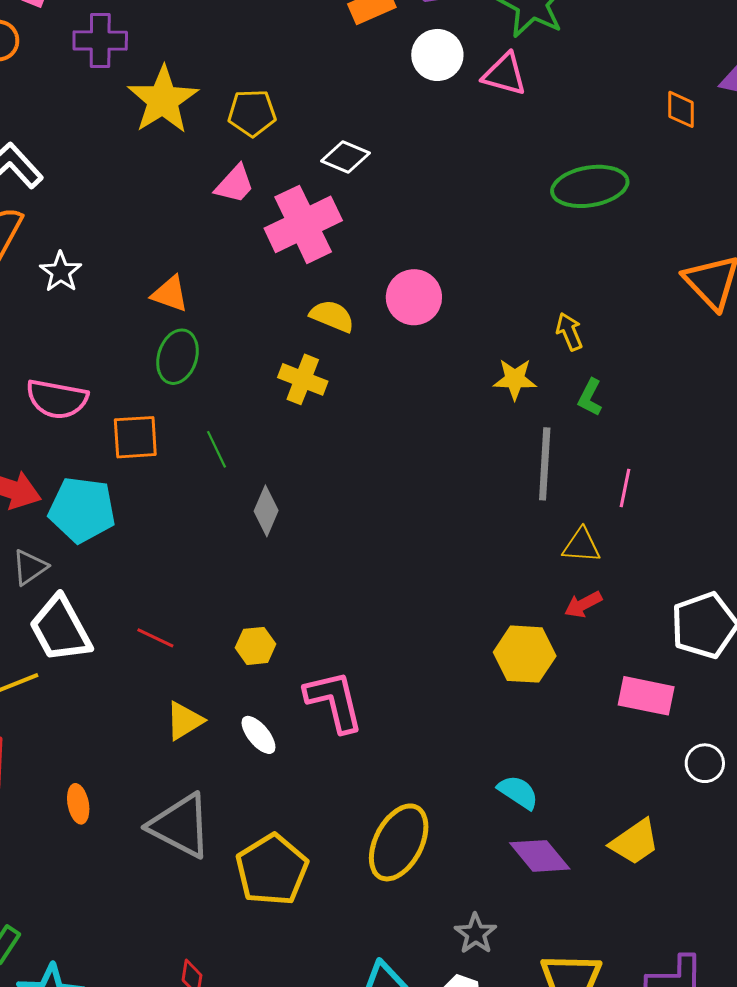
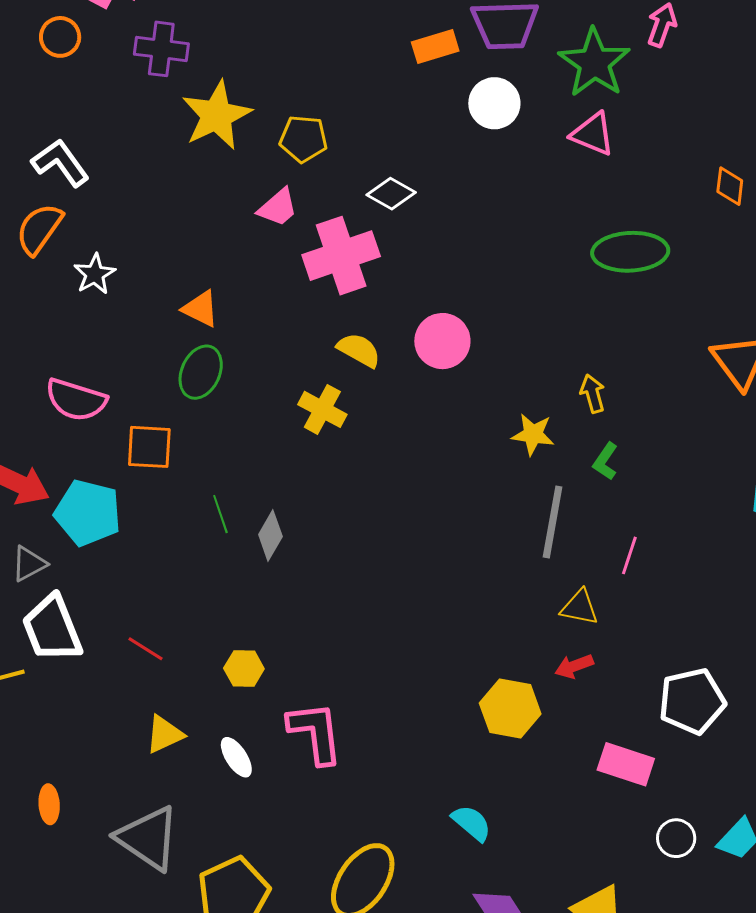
pink triangle: (505, 74) -> (593, 134), moved
green line: (216, 449) -> (220, 514), moved
cyan semicircle: (518, 792) -> (472, 823), moved

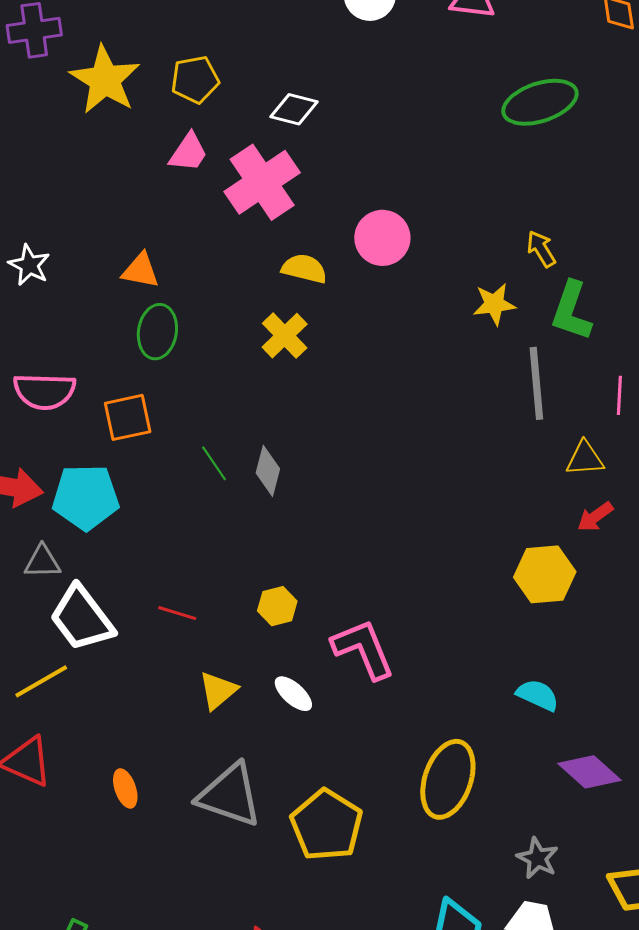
yellow cross: (322, 409) -> (285, 336), turned 33
green L-shape: (605, 461) -> (571, 311), size x1.6
gray triangle: (29, 564) -> (42, 562), turned 42

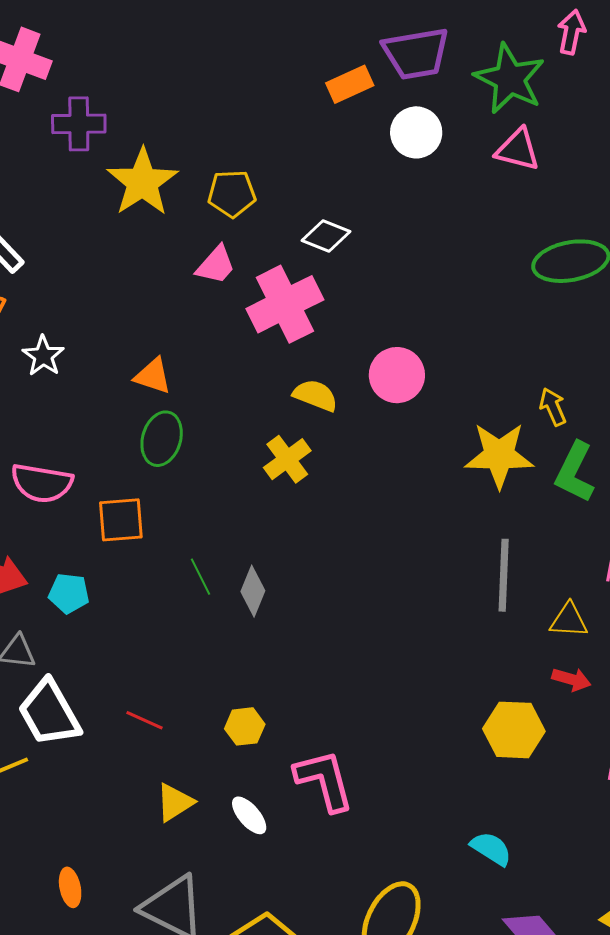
yellow star: (494, 304) -> (499, 455), size x1.6
gray line: (536, 383) -> (504, 575), moved
cyan pentagon: (86, 497) -> (69, 593), size x0.6
red arrow: (595, 517) -> (571, 679), turned -135

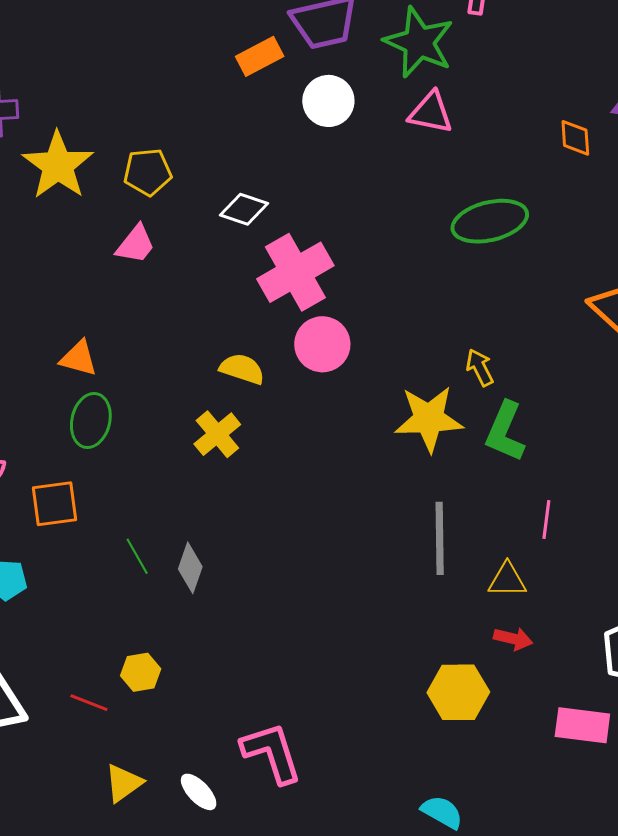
pink cross: (285, 304) -> (295, 272), moved
yellow hexagon: (245, 726) -> (141, 672), moved

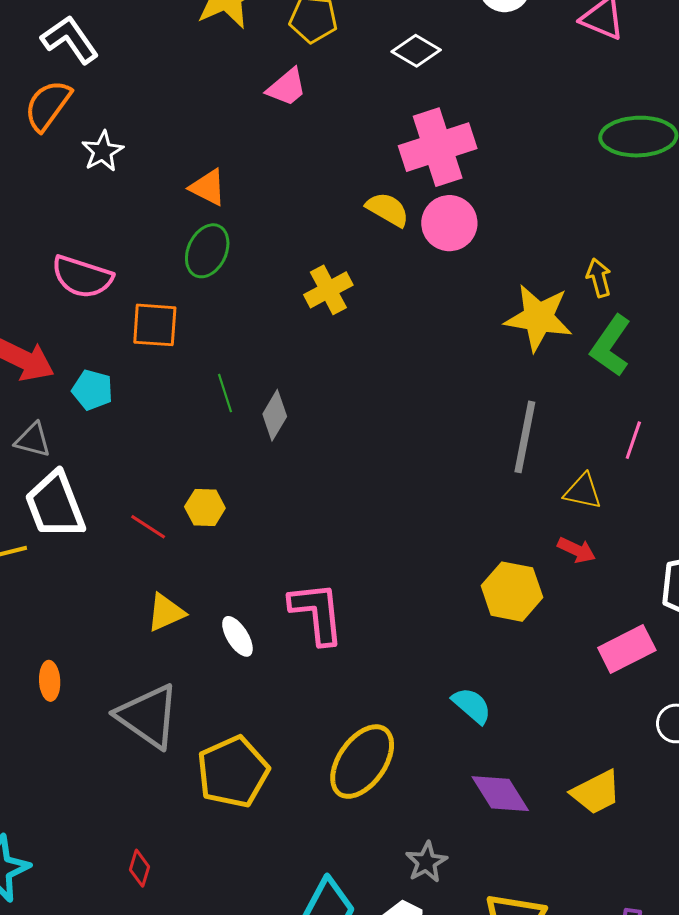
white diamond: (244, 209) -> (416, 51), moved
yellow semicircle: (242, 369) -> (388, 210), moved
pink rectangle: (582, 725) -> (627, 649), turned -46

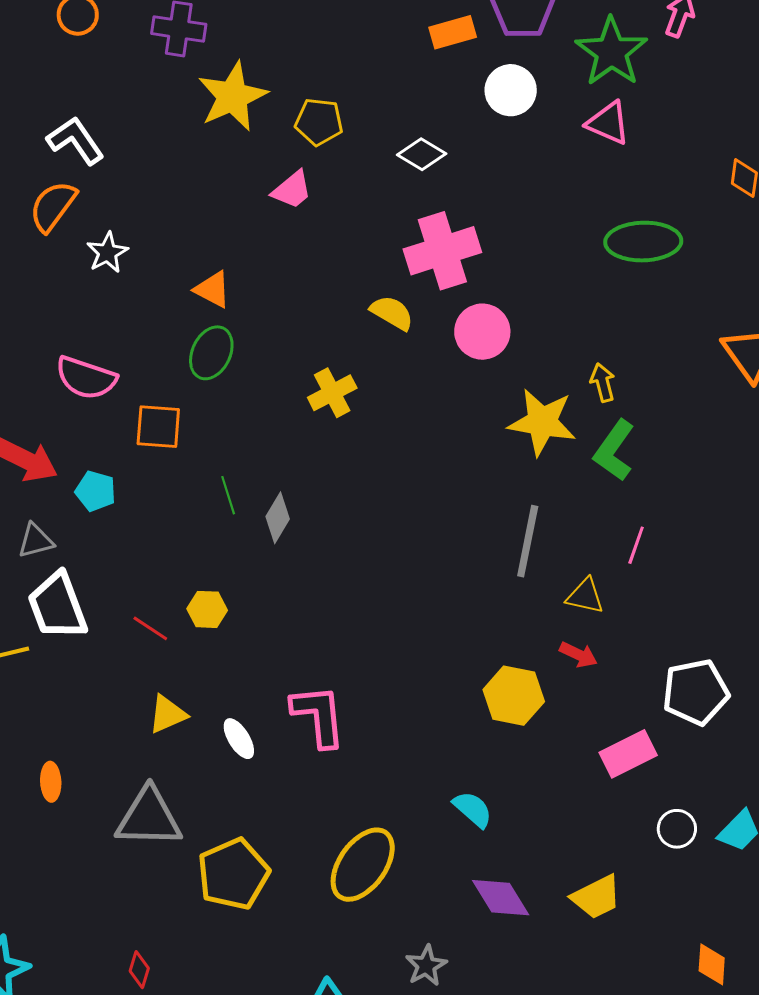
pink circle: (449, 223) -> (482, 332), moved
gray triangle: (33, 440) -> (36, 541), turned -30
gray triangle: (148, 716) -> (149, 818), turned -34

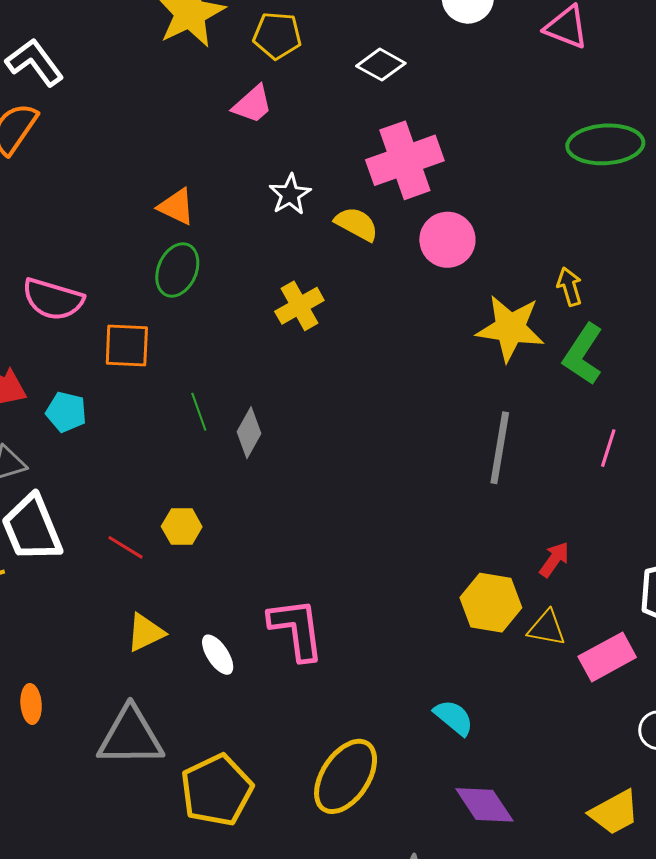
white star: (107, 253) -> (290, 194), moved
yellow triangle: (585, 596) -> (547, 628), moved
red arrow: (578, 655) -> (554, 559), turned -78
yellow trapezoid: (596, 897) -> (614, 812), moved

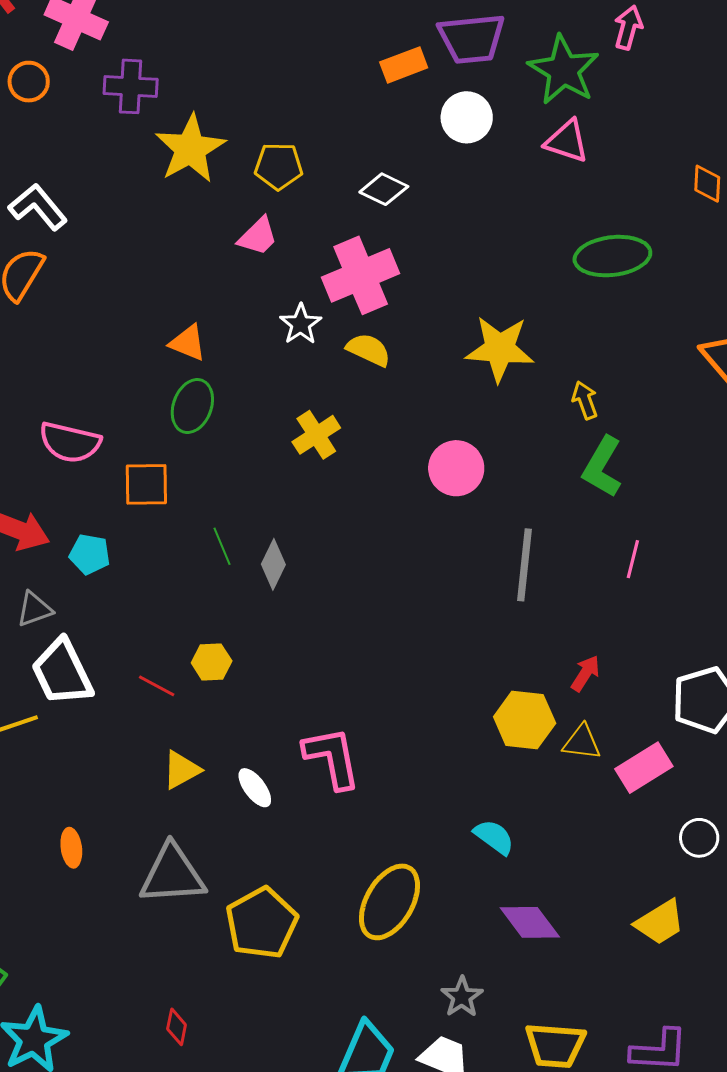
pink cross: (405, 160) -> (361, 275), moved
pink circle: (447, 240) -> (456, 468), moved
yellow star: (510, 328) -> (500, 349), moved

